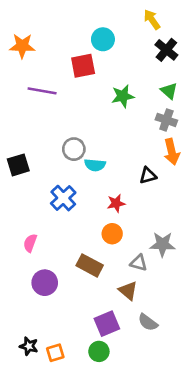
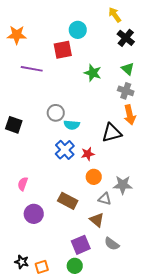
green star: (123, 96) -> (93, 73), turned 30
black square: (18, 165) -> (14, 125), turned 36
black triangle: (148, 176) -> (112, 133), size x1.5
blue cross: (63, 198) -> (65, 150), moved
orange circle: (112, 234) -> (94, 177), moved

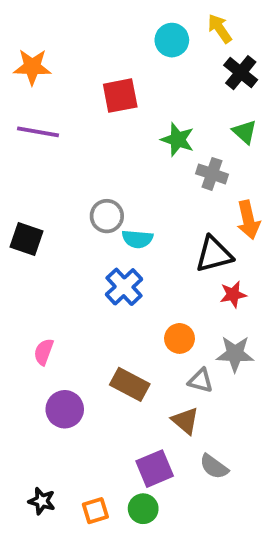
cyan circle: (78, 30) -> (172, 40), moved
purple line: (32, 69) -> (38, 132), moved
gray cross: (126, 91) -> (212, 174), moved
red star: (88, 154) -> (233, 294), moved
orange square: (42, 267) -> (95, 511), moved

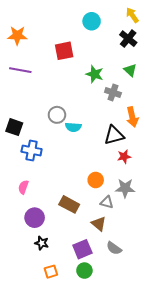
yellow arrow: (220, 29) -> (132, 15), moved
blue cross: (124, 287) -> (32, 150), moved, turned -36
black star: (42, 501) -> (42, 243), moved
green circle: (143, 509) -> (84, 271), moved

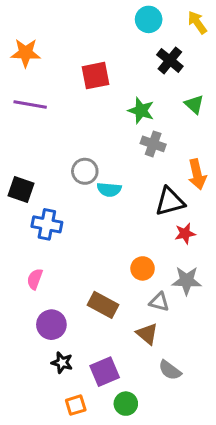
cyan circle: (92, 21) -> (149, 19), moved
black cross: (128, 39) -> (170, 60), moved
gray cross: (113, 92) -> (153, 144), moved
purple square: (82, 249) -> (105, 372), moved

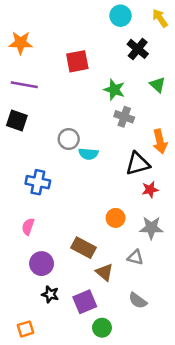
black square: (21, 189) -> (17, 121), moved
gray triangle: (159, 302) -> (135, 257), moved
brown triangle: (147, 334) -> (104, 272), moved
orange square: (76, 405) -> (26, 329), moved

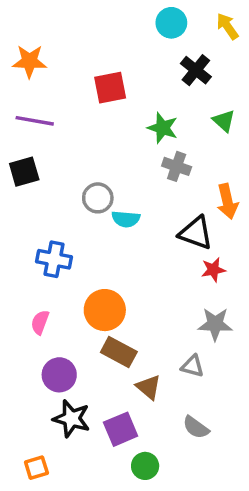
black square: (17, 121) -> (24, 172), turned -35
black triangle: (138, 164) -> (196, 233), turned 35
orange circle: (116, 218) -> (105, 310), moved, size x1.5
black star: (50, 294) -> (71, 419), size x1.5

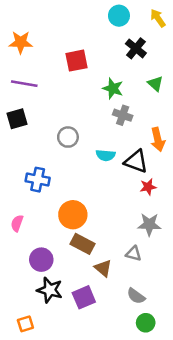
cyan semicircle: (126, 219) -> (106, 155), moved
pink semicircle: (40, 322) -> (17, 223), moved
green circle: (145, 466) -> (146, 323), moved

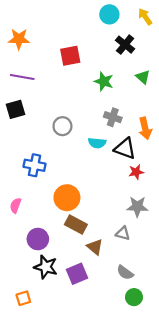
gray cross: (123, 115) -> (113, 117), moved

